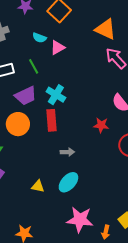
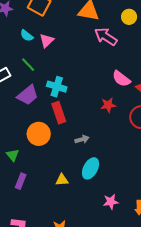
cyan semicircle: (39, 38) -> (27, 36), turned 32
orange circle: (18, 124) -> (39, 134), moved
pink star: (80, 220) -> (111, 202), size x0.6

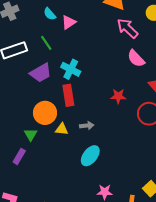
pink semicircle: (121, 79) -> (136, 58), moved
green triangle: (13, 155) -> (31, 135), moved
yellow triangle: (62, 180) -> (62, 129), moved

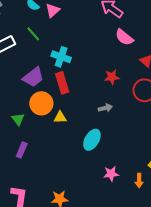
purple trapezoid: (41, 73) -> (33, 77), moved
gray arrow: (87, 126) -> (105, 108), moved
green triangle: (31, 135) -> (18, 119), moved

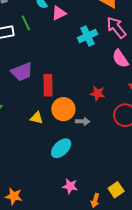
green line: (33, 34) -> (26, 23), moved
cyan cross: (61, 57) -> (88, 36), moved, turned 30
orange circle: (41, 103) -> (63, 109), moved

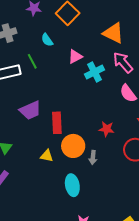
pink triangle: (59, 13) -> (75, 57), moved
gray arrow: (83, 121) -> (93, 158), turned 96
cyan ellipse: (61, 148) -> (72, 185), turned -55

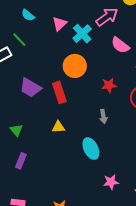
pink arrow: (123, 62) -> (107, 17), turned 110
purple trapezoid: (30, 110) -> (30, 88), turned 70
orange circle: (73, 146) -> (75, 66), moved

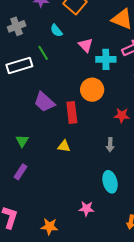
pink triangle: (60, 24) -> (86, 45), turned -42
cyan cross: (82, 34) -> (106, 59), turned 30
cyan ellipse: (91, 149) -> (110, 182), moved
pink star: (111, 182) -> (86, 209), moved

